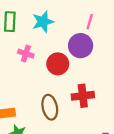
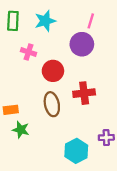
red circle: (58, 64) -> (53, 71), moved

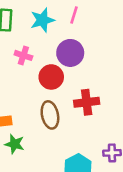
pink line: (91, 21) -> (74, 15), moved
purple circle: (82, 44) -> (70, 53), moved

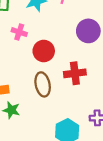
purple circle: (70, 53) -> (88, 31), moved

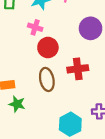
pink cross: (19, 32) -> (35, 27), moved

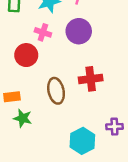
purple circle: (91, 28) -> (79, 31), moved
red circle: (48, 48) -> (26, 55), moved

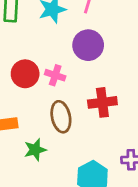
pink cross: (43, 32) -> (55, 75), moved
green star: (23, 118) -> (35, 150), moved, turned -30

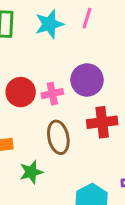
purple circle: (88, 45) -> (87, 80), moved
pink cross: (55, 75) -> (52, 94), turned -30

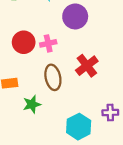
purple circle: (87, 80) -> (75, 16), moved
red cross: (102, 122) -> (87, 66), turned -30

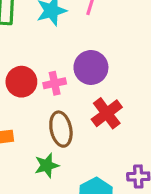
purple circle: (75, 16) -> (91, 67), moved
green star: (32, 104) -> (47, 165), moved

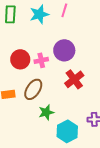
brown ellipse: (61, 129) -> (33, 89), moved, turned 45
green star: (47, 165) -> (46, 112), moved

